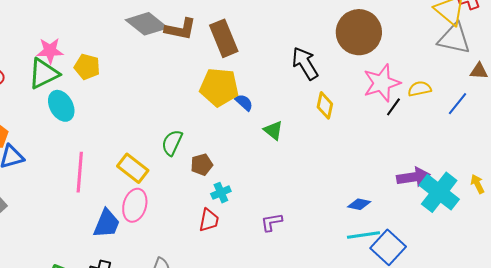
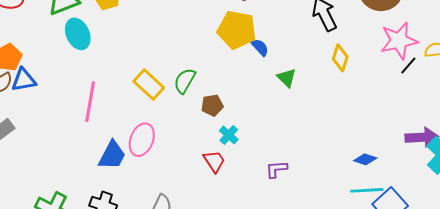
yellow rectangle: (133, 168) -> (149, 85), moved
cyan cross: (221, 193) -> (229, 135), turned -30
red trapezoid: (209, 220) -> (214, 161), turned -50

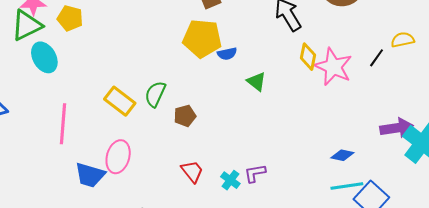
pink star: (399, 41) -> (333, 67), moved, turned -30
blue semicircle: (260, 47) -> (227, 54), turned 126
cyan cross: (229, 135) -> (230, 180), moved
blue trapezoid: (112, 155) -> (90, 175), turned 84

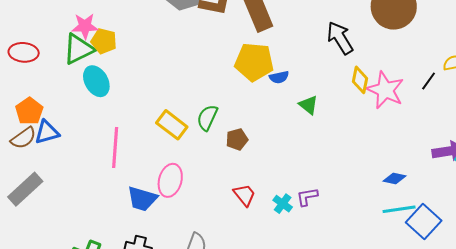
yellow pentagon: (70, 18) -> (104, 41), moved

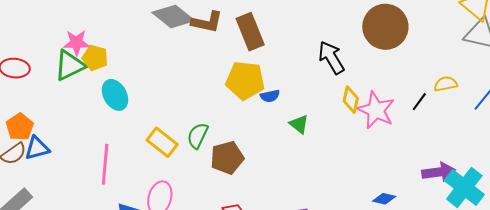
cyan ellipse: (96, 81) -> (115, 95), moved
brown pentagon: (237, 139) -> (227, 158), size x1.5

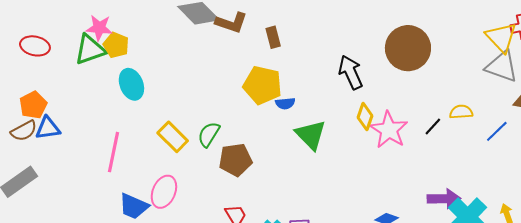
brown rectangle: (250, 32) -> (273, 37), size x0.6
green triangle: (299, 124) -> (311, 135), size x1.6

